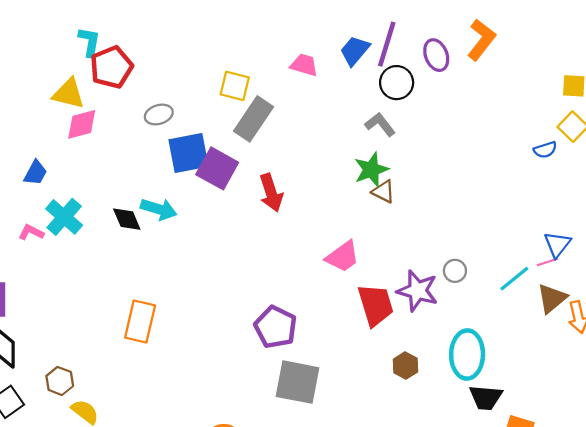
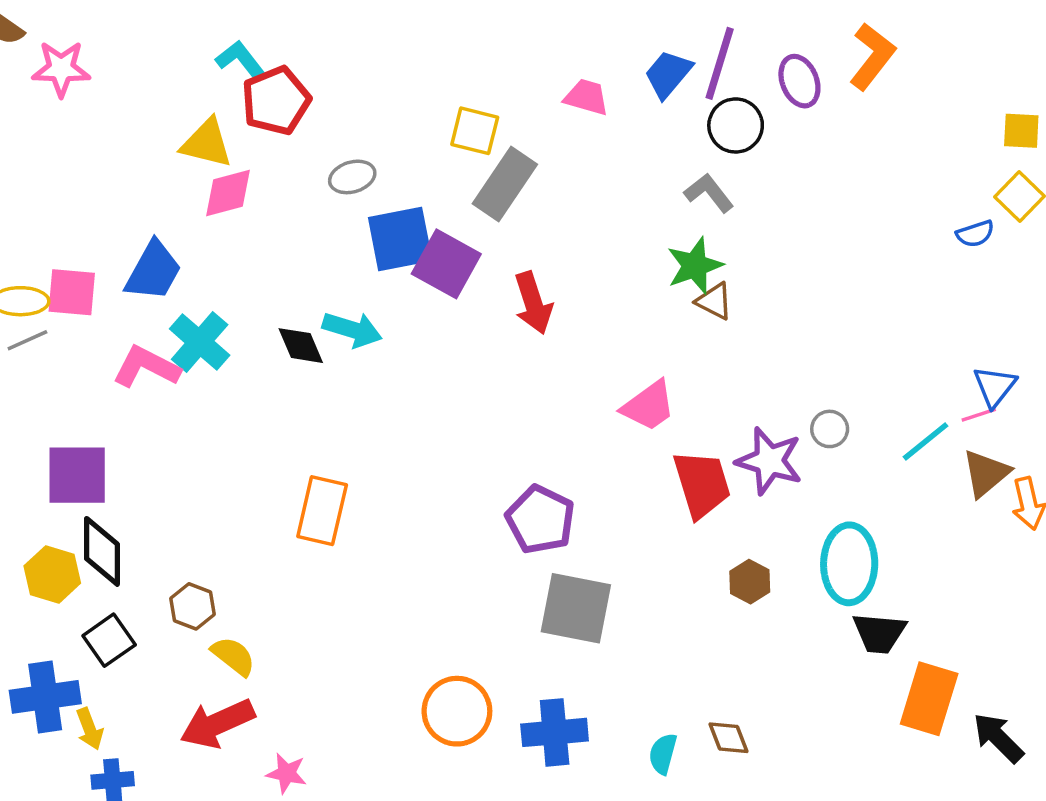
cyan L-shape: (89, 42) -> (240, 60), turned -48
blue trapezoid: (35, 173) -> (153, 271), size x1.5
pink L-shape: (31, 232) -> (146, 367), size x1.6

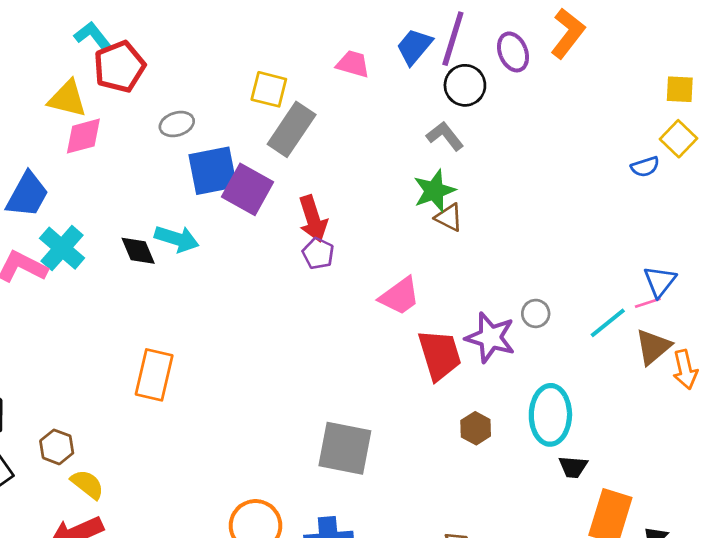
purple pentagon: (540, 519) -> (318, 253), moved, size x0.6
black trapezoid: (879, 633) -> (573, 467), size x0.7

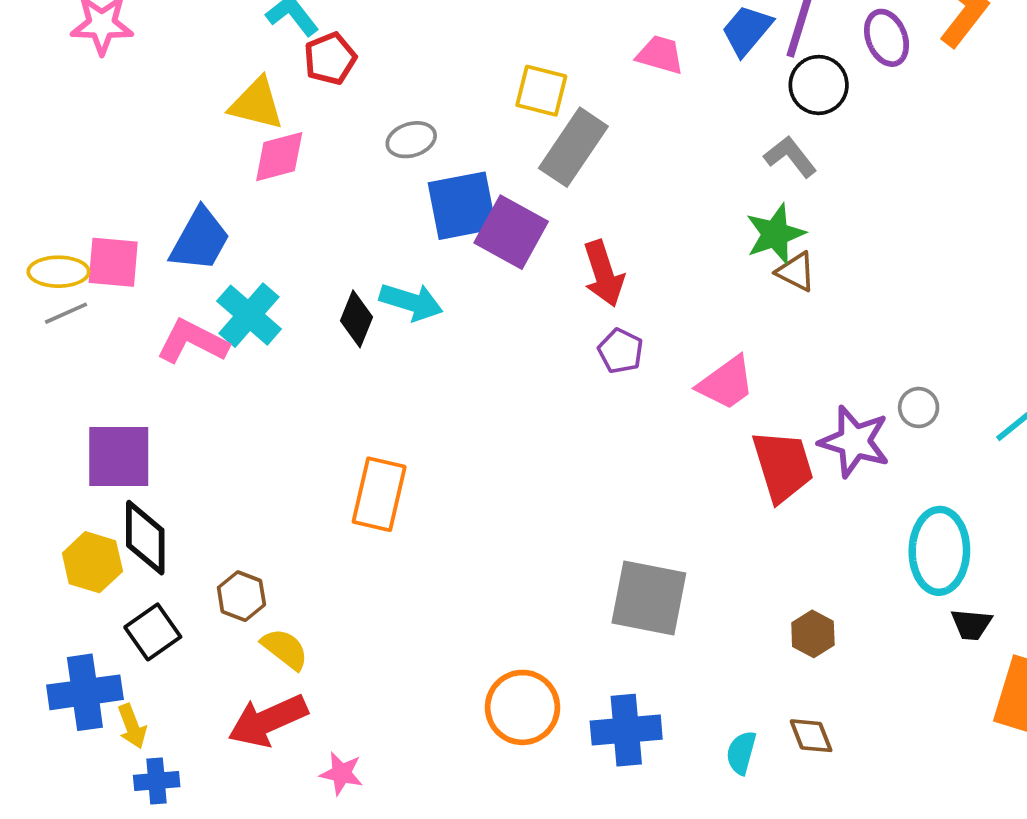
red pentagon: (119, 67) -> (330, 59), size x0.7
black diamond: (138, 251) -> (356, 319), turned 45
purple pentagon: (318, 253) -> (621, 351), moved
brown hexagon: (476, 428) -> (813, 634), moved

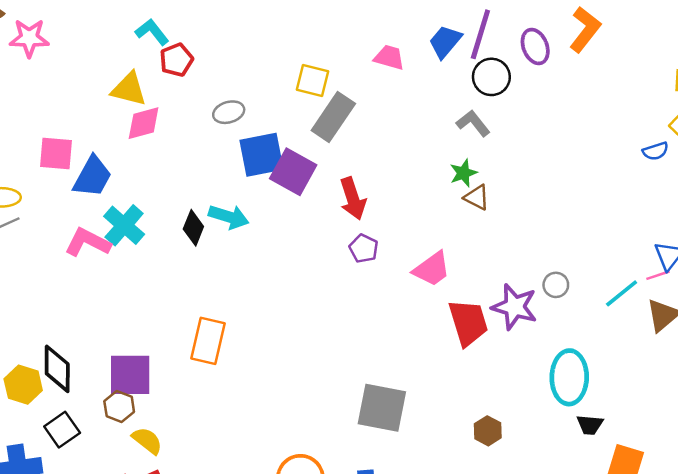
green star: (775, 234) -> (463, 173), size x0.7
pink square: (113, 262) -> (56, 154), moved
purple square: (119, 457) -> (130, 375), moved

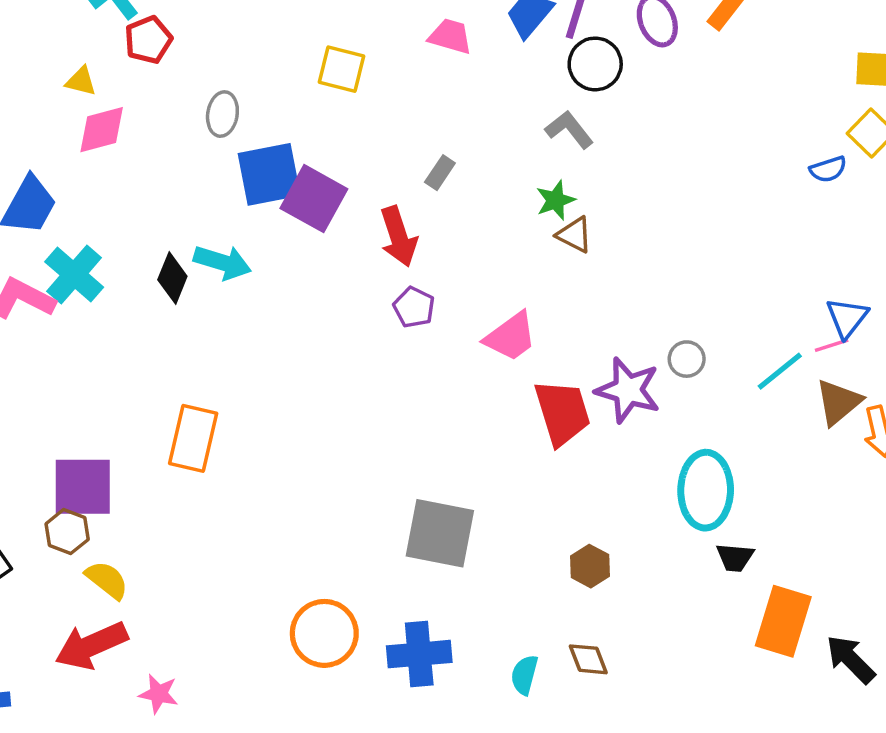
yellow triangle: (129, 89) -> (81, 81), size x0.6
gray ellipse: (229, 112) -> (222, 114), turned -64
gray rectangle: (333, 117) -> (440, 173), moved, size x0.5

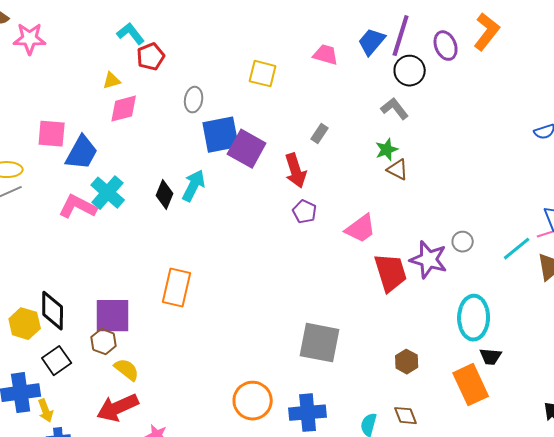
yellow triangle: (81, 81) -> (112, 81), turned -30
cyan arrow: (222, 262) -> (194, 186), turned -80
orange rectangle: (783, 621) -> (471, 385), moved, turned -42

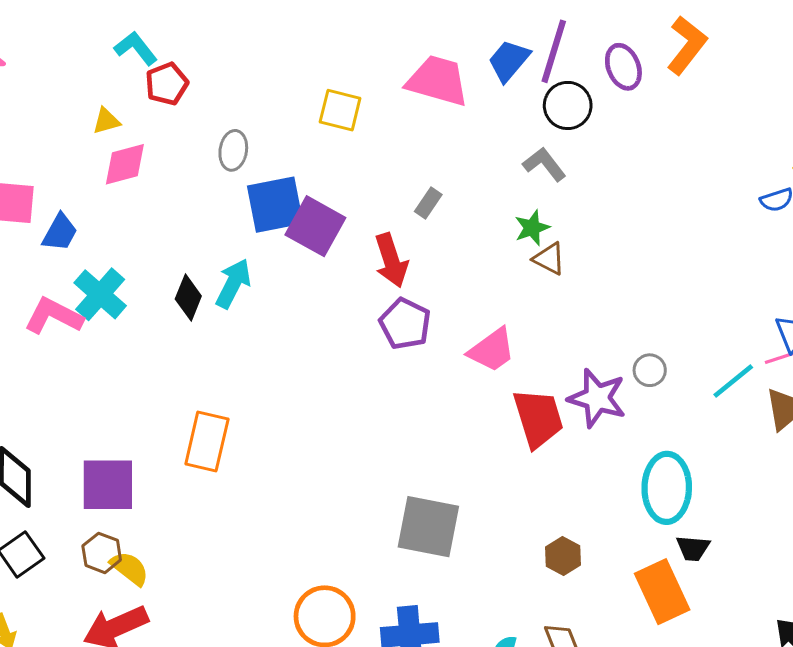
pink trapezoid: (326, 55) -> (438, 81), size x1.6
blue trapezoid: (82, 153) -> (60, 232), size x0.7
purple pentagon: (305, 212) -> (405, 324), size x1.4
brown hexagon: (104, 342) -> (102, 553), moved

